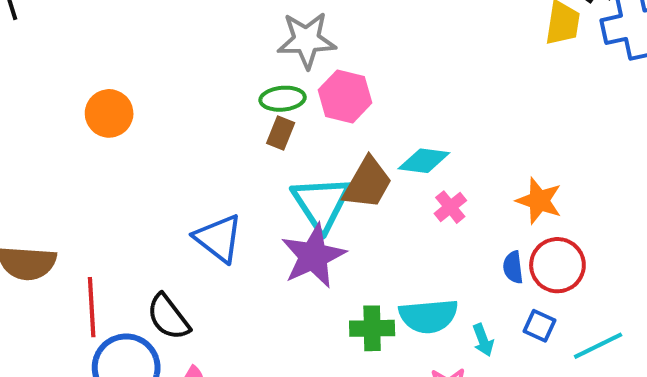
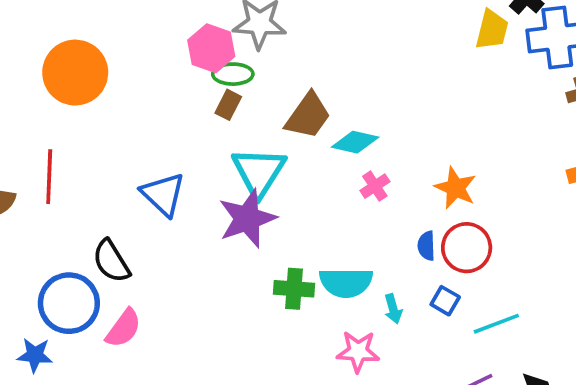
pink hexagon: (345, 96) -> (211, 48), moved
orange circle: (109, 113) -> (75, 73), size x1.5
brown trapezoid: (368, 183) -> (308, 116), moved
red line: (92, 307) -> (49, 177), moved

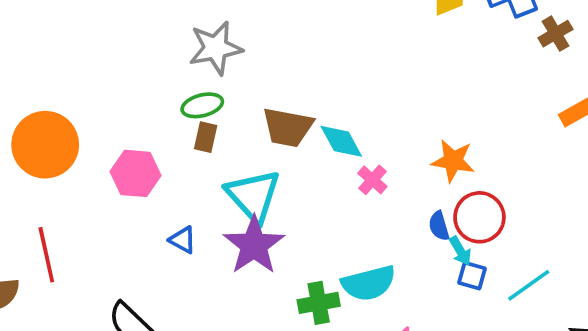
pink hexagon: (211, 48) -> (136, 173), moved
brown trapezoid: (308, 116) -> (288, 127), turned 80
cyan diamond: (355, 142) -> (341, 141), turned 63
blue triangle: (163, 194) -> (183, 240), moved, size x0.6
cyan arrow: (393, 309) -> (460, 251), moved

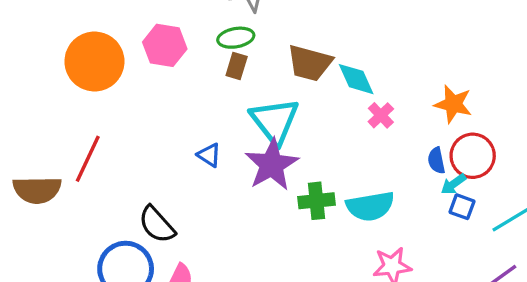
pink hexagon: (136, 173) -> (165, 45), moved
cyan arrow: (460, 251) -> (453, 184), turned 80
red line: (46, 255) -> (88, 159), turned 33
green cross: (319, 303) -> (316, 201), moved

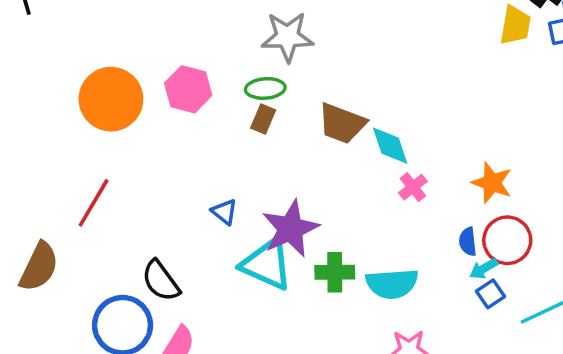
cyan triangle: (275, 121) -> (267, 264), moved, turned -34
brown semicircle: (37, 190) -> (39, 267), moved, turned -69
blue square: (462, 207) -> (490, 294), turned 30

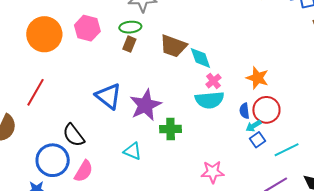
blue triangle: (224, 212) -> (108, 96), size x1.8
cyan triangle: (267, 264) -> (133, 151), moved, size x0.6
cyan semicircle: (392, 284) -> (209, 100), moved

